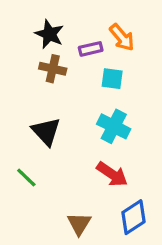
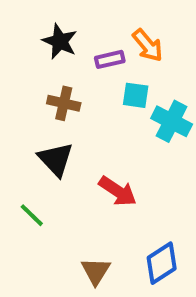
brown cross: (53, 69) -> (64, 103), moved
cyan cross: (114, 126) -> (172, 121), moved
red arrow: (112, 174) -> (118, 191), moved

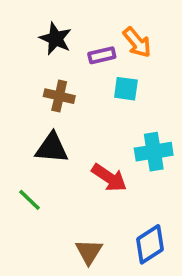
cyan cross: (172, 121) -> (154, 152), moved, turned -36
black triangle: (56, 159) -> (52, 148), turned -42

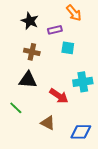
orange arrow: (137, 42) -> (74, 13), moved
blue diamond: (150, 244) -> (81, 132), turned 35
brown triangle: (89, 252) -> (48, 123), moved, turned -35

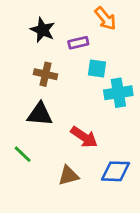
cyan cross: (83, 82) -> (118, 93), moved
brown triangle: (48, 123) -> (68, 176), turned -42
blue diamond: (81, 132) -> (115, 171), moved

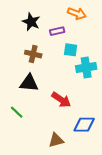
orange arrow: (105, 18) -> (77, 14), turned -30
brown triangle: (68, 176) -> (56, 140), moved

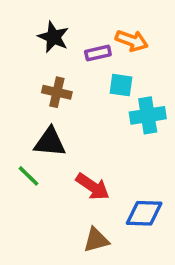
orange arrow: (77, 14) -> (132, 41), moved
red arrow: (61, 100) -> (93, 187), moved
green line: (17, 112) -> (28, 176), moved

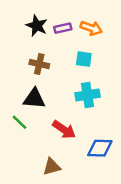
purple rectangle: (98, 53) -> (63, 28), moved
cyan cross: (148, 115) -> (88, 95), moved
brown triangle: (96, 240) -> (52, 167), moved

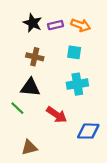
brown triangle: (52, 167) -> (29, 147), moved

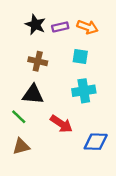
brown triangle: (29, 147) -> (21, 146), moved

